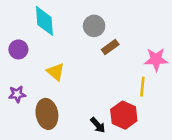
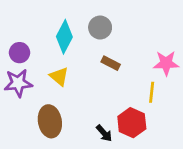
cyan diamond: (44, 21) -> (64, 37), moved, turned 32
brown rectangle: (110, 47) -> (111, 63), moved, turned 63
purple star: (17, 94) -> (18, 83), moved, size x1.5

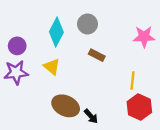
pink star: (166, 63) -> (144, 37), moved
brown ellipse: (50, 121) -> (66, 106), moved, turned -55
red hexagon: (132, 123) -> (139, 107), moved

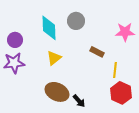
cyan diamond: (56, 32) -> (49, 28), turned -30
brown rectangle: (97, 55) -> (97, 52), moved
yellow triangle: (52, 67) -> (54, 58), moved, turned 42

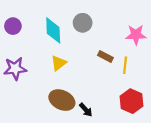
purple circle: (15, 40) -> (13, 26), moved
yellow line: (115, 70) -> (125, 65), moved

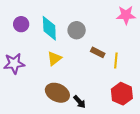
gray circle: (83, 23) -> (77, 30), moved
purple circle: (13, 26) -> (21, 24), moved
pink star: (136, 35) -> (126, 15), moved

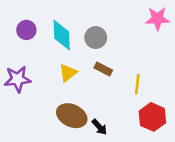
brown rectangle: (98, 52) -> (103, 69), moved
yellow line: (116, 60) -> (137, 84), moved

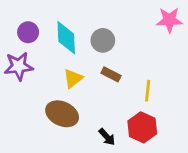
purple star: (18, 79) -> (19, 66), moved
brown ellipse: (72, 116) -> (62, 114), moved
red hexagon: (152, 117) -> (142, 127), moved

